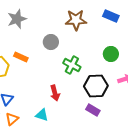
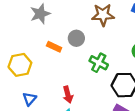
orange rectangle: (21, 57) -> (54, 47), moved
red arrow: (55, 93) -> (68, 95), moved

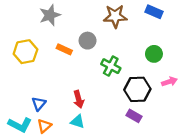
yellow hexagon: (20, 65) -> (25, 52), moved

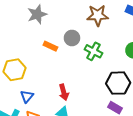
yellow hexagon: (25, 52) -> (15, 70), moved
green cross: (111, 66) -> (93, 51), moved

